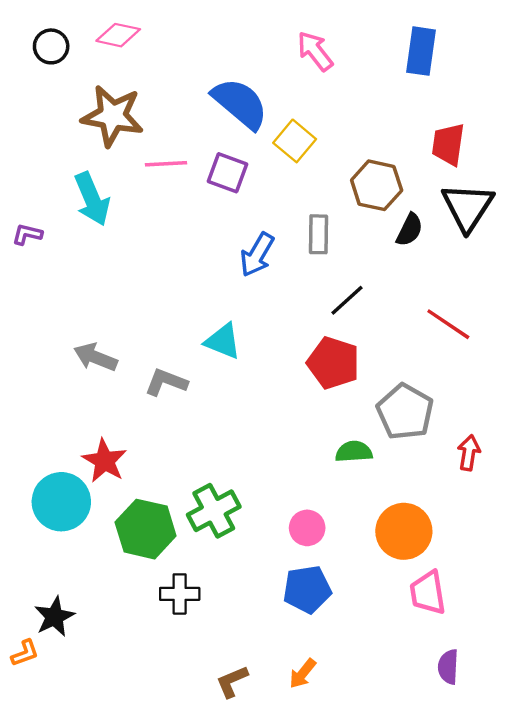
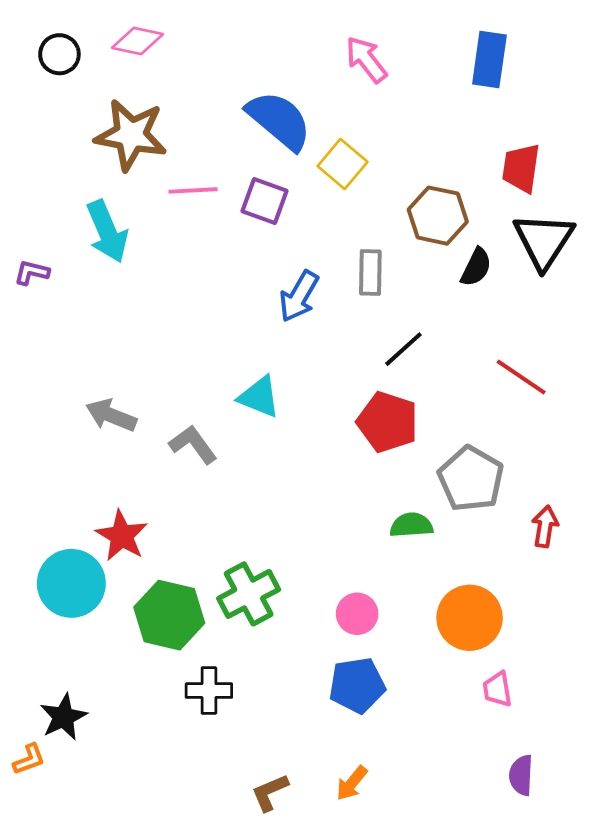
gray L-shape: (166, 382) -> (193, 444), turned 33
pink trapezoid: (428, 593) -> (497, 689), size x0.7

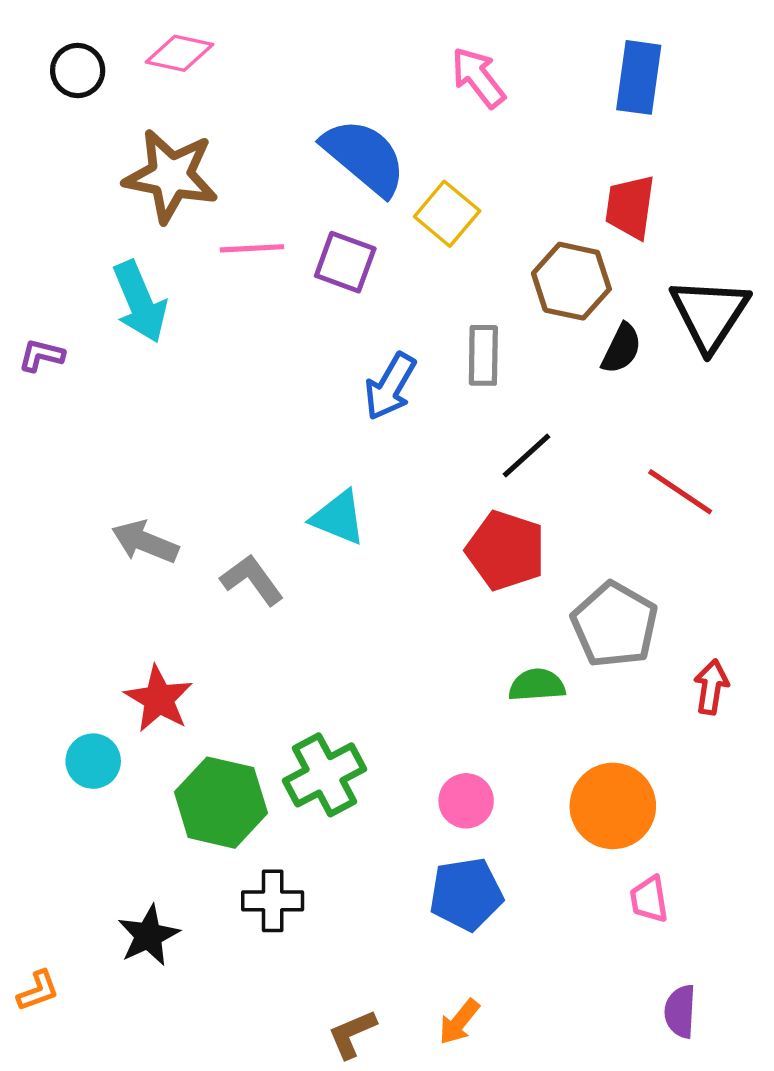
red trapezoid: (521, 168) -> (630, 207), moved
cyan circle: (71, 583) -> (93, 761), size x0.6
black star: (63, 717) -> (148, 935), moved

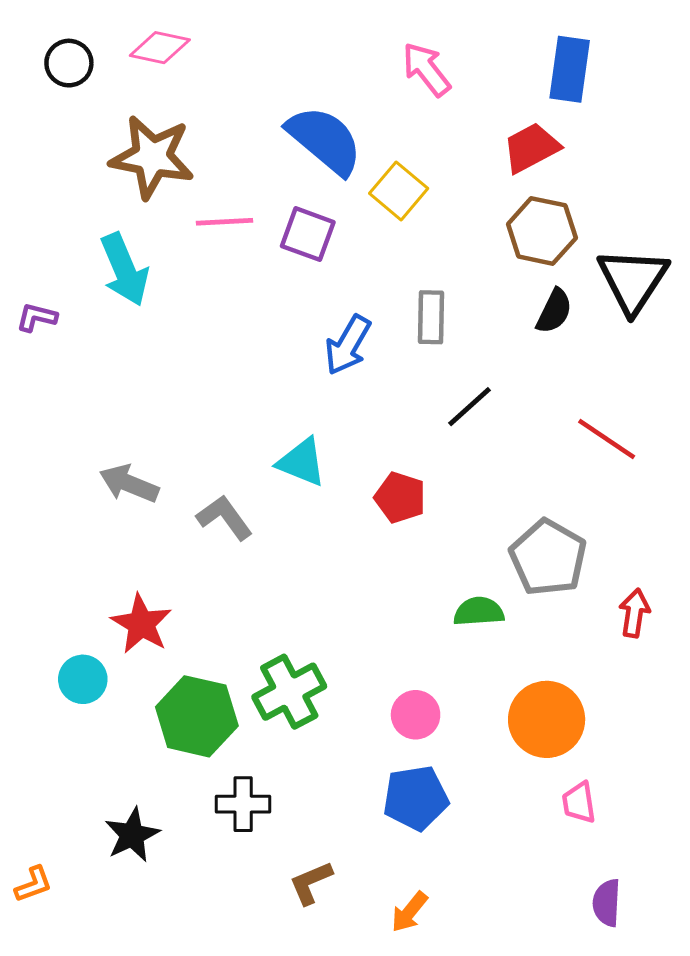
red trapezoid: (630, 207) -> (531, 148), moved, turned 54
brown hexagon: (571, 281) -> (542, 231), moved
red pentagon: (506, 550) -> (400, 498), moved, size x0.7
brown L-shape: (352, 1034) -> (311, 883), moved

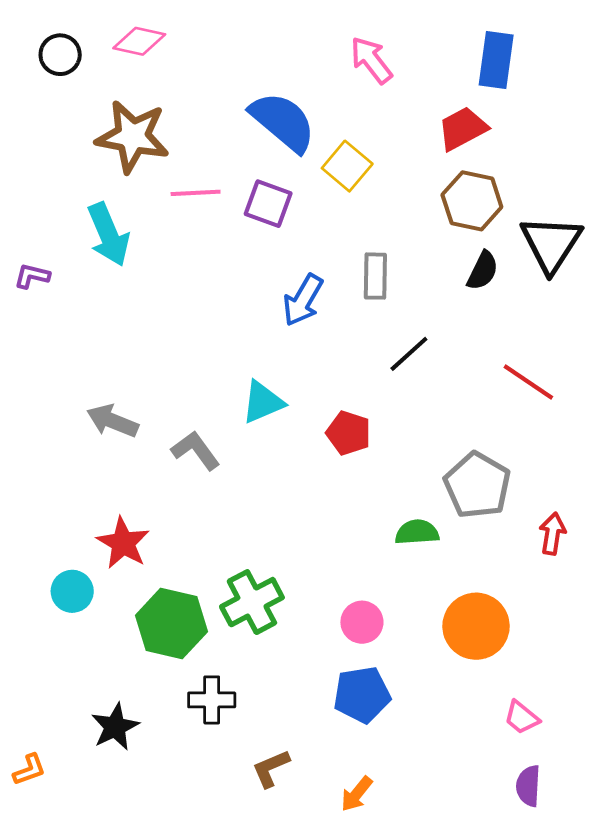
cyan triangle: (302, 462) -> (263, 402), turned -45
pink trapezoid: (579, 803) -> (522, 717), moved, turned -42

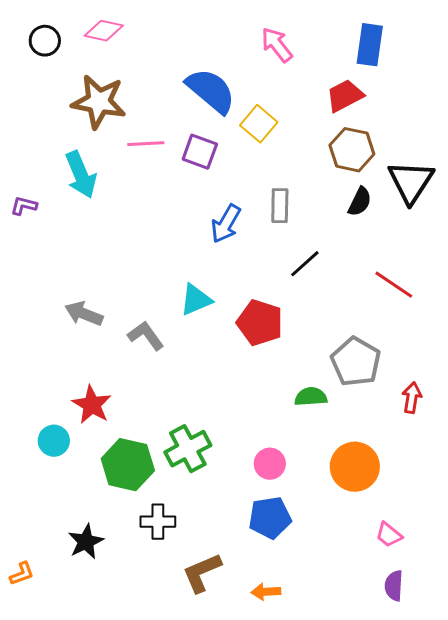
red pentagon: (349, 433) -> (260, 323), size x1.4
brown L-shape: (271, 768) -> (202, 573), size x1.4
orange arrow: (357, 794) -> (266, 592), turned 48

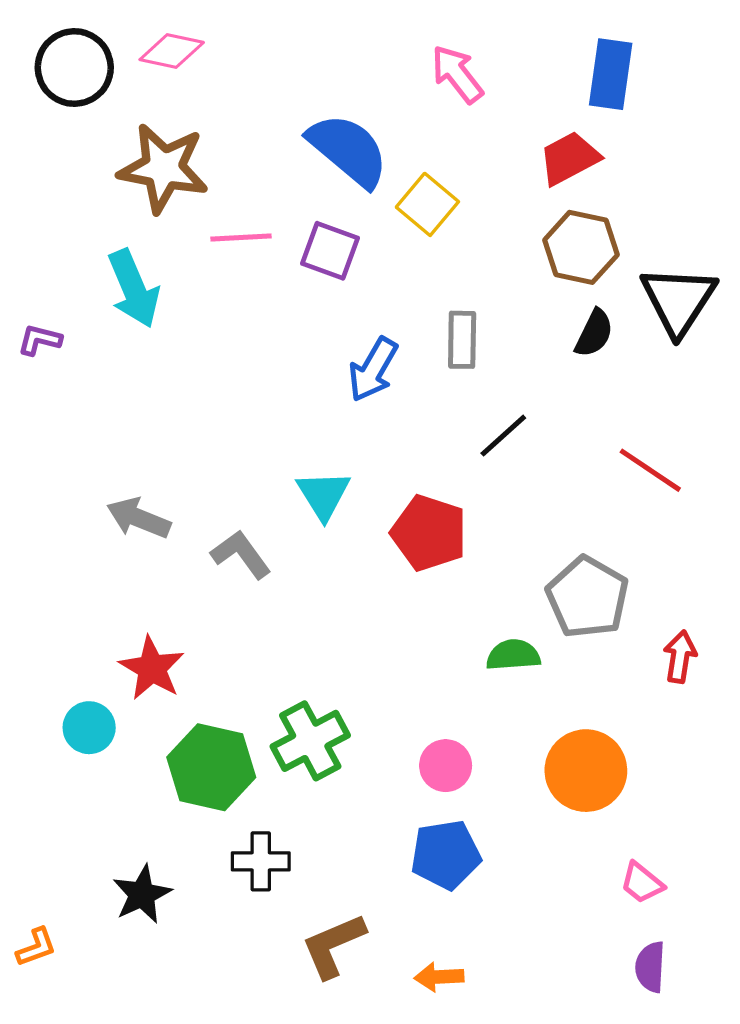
black circle: (45, 41) -> (74, 67), size x1.5
cyan triangle: (196, 300) -> (323, 495), turned -39

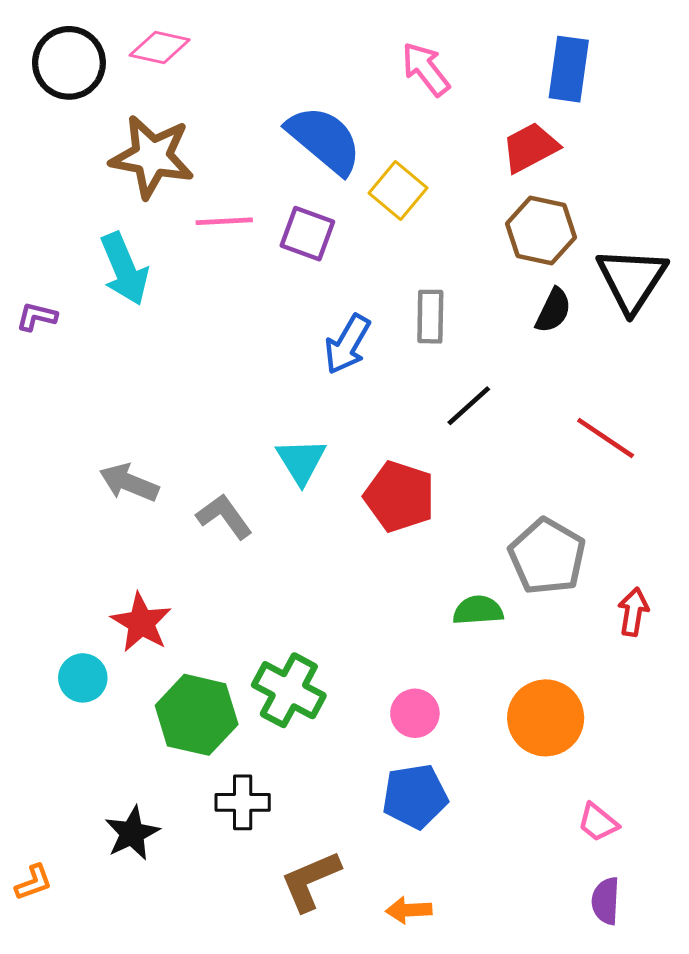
green cross: (310, 741) -> (289, 690), turned -34

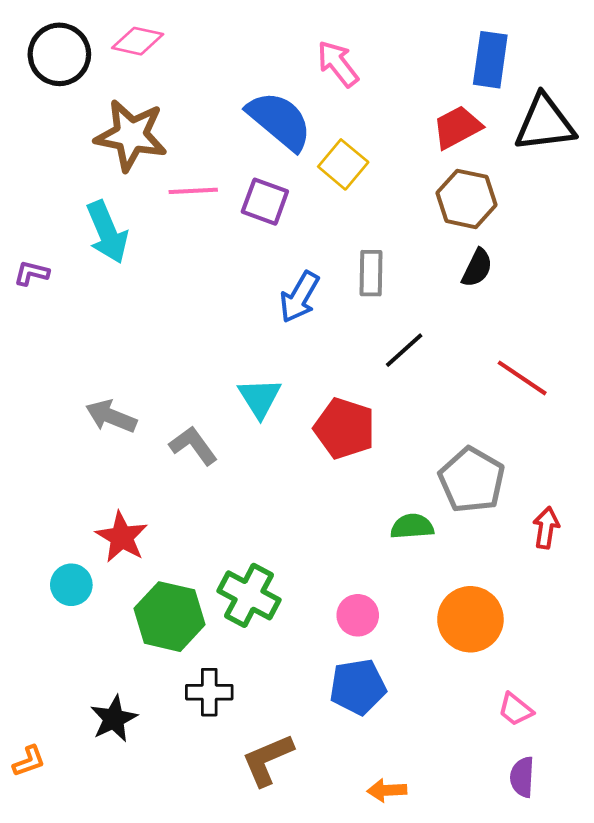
pink arrow: (426, 69) -> (338, 64), moved
black triangle: (632, 280) -> (545, 123), moved, turned 50
orange arrow: (409, 910) -> (387, 790), moved

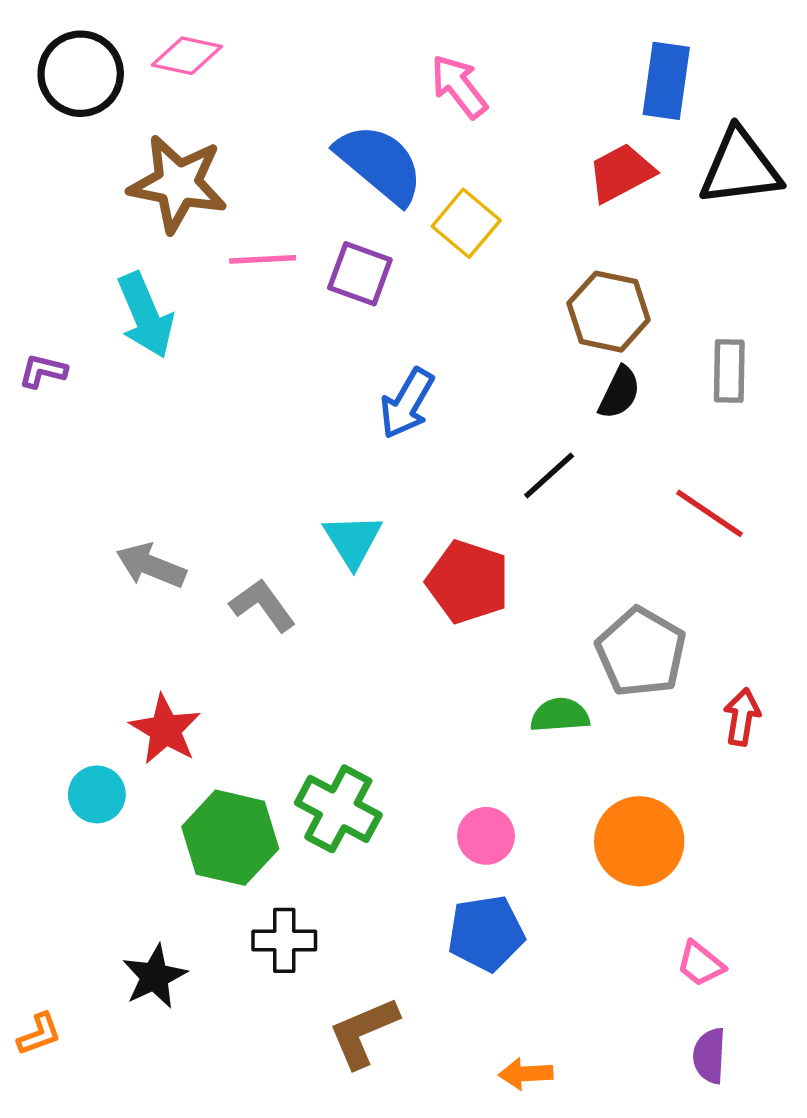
brown hexagon: (466, 199) -> (609, 312), moved
black semicircle: (477, 268) -> (619, 393), moved
gray rectangle: (371, 273) -> (729, 371), moved

